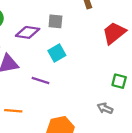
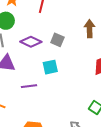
purple line: (40, 80) -> (29, 86), turned -42

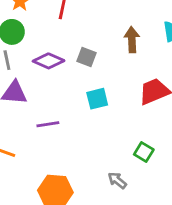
cyan square: (50, 67) -> (97, 99), moved

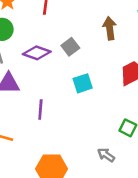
gray square: (87, 57) -> (70, 47), turned 36
purple line: (48, 124) -> (40, 109), turned -72

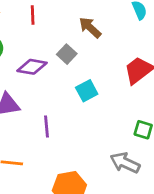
brown arrow: (110, 28) -> (90, 27), moved, turned -30
gray arrow: (106, 155) -> (125, 163), size x1.5

